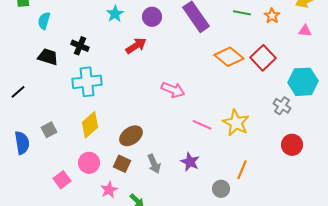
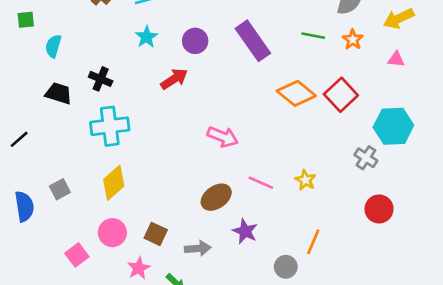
yellow star: (236, 123) -> (305, 180), size x0.6
brown ellipse: (131, 136) -> (216, 197), moved
gray arrow: (154, 164) -> (198, 248), moved, turned -72

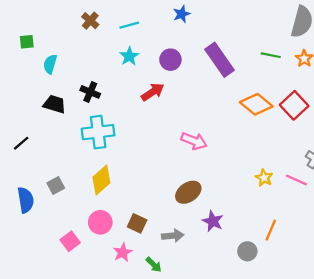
pink line: (261, 183) -> (296, 180), moved

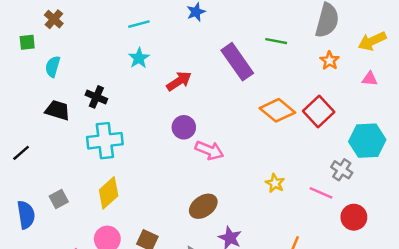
brown cross: (90, 21) -> (54, 19), moved
green line: (271, 55) -> (276, 41), moved
purple circle: (170, 60) -> (184, 127), moved
red arrow: (153, 92) -> (179, 81), moved
yellow star: (264, 178) -> (275, 183), moved

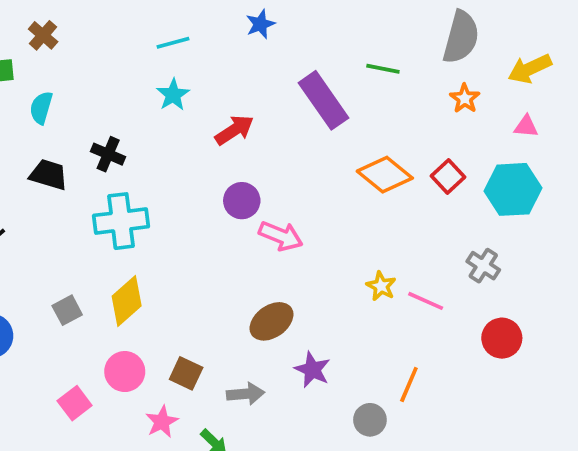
red square: (319, 112) -> (448, 176), size x0.7
cyan hexagon: (367, 141) -> (513, 189), moved
pink line: (321, 193) -> (426, 301), moved
gray square: (59, 199) -> (67, 310), moved

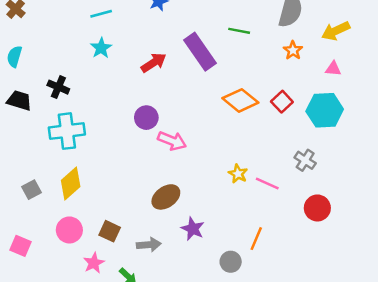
red arrow: (234, 130) -> (154, 63), moved
pink square: (75, 403) -> (20, 246), moved, turned -30

